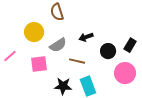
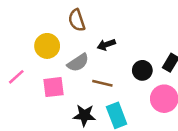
black arrow: (86, 37) -> (106, 45), moved

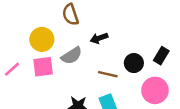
brown line: (102, 83) -> (108, 74), moved
pink square: (54, 87) -> (43, 67), moved

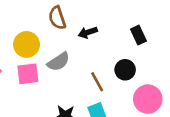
black arrow: (99, 38) -> (88, 32), moved
black rectangle: (161, 56) -> (138, 35), moved, turned -56
brown line: (108, 74) -> (97, 82), turned 48

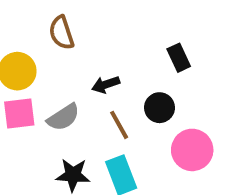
black arrow: (88, 32) -> (106, 85), moved
gray semicircle: (58, 62) -> (63, 117), moved

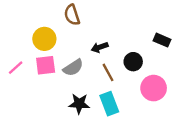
black rectangle: (179, 58) -> (162, 40), moved, turned -42

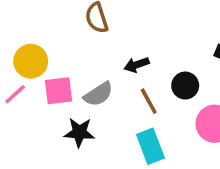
yellow circle: (44, 39) -> (31, 61), moved
black star: (79, 104) -> (79, 132), moved

